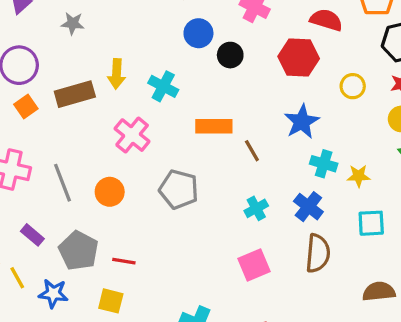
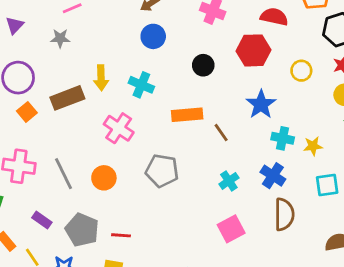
blue circle: (198, 33) -> (153, 36), moved
black circle: (230, 55) -> (203, 65), moved

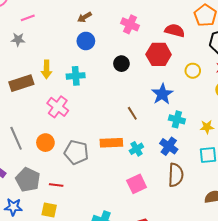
cyan cross: (141, 85) -> (76, 76), turned -30
orange rectangle: (187, 115) -> (111, 143), moved
yellow star: (313, 146) -> (207, 127), moved
gray pentagon: (162, 171) -> (76, 152), moved

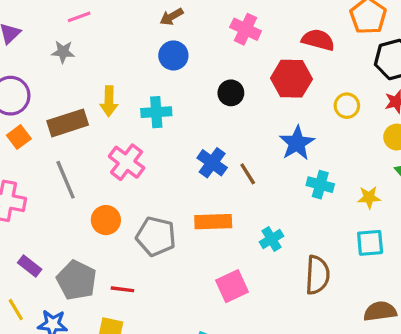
gray line: (16, 138) -> (66, 180), moved
blue cross: (169, 146) -> (212, 163), moved
cyan cross: (136, 149) -> (271, 239), moved
pink square: (137, 184) -> (232, 286), moved

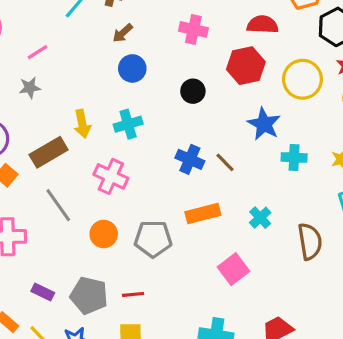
yellow circle: (347, 106) -> (302, 79), size x1.6

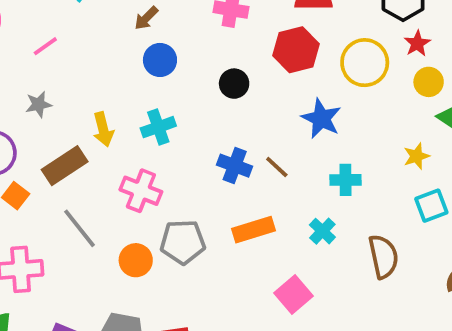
gray star: (30, 88) -> (39, 104), moved
cyan cross: (294, 158) -> (346, 180), moved
gray pentagon: (153, 239) -> (183, 242), moved

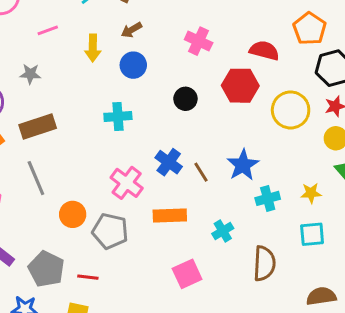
blue star: (321, 119) -> (243, 165), moved
yellow arrow: (103, 129) -> (93, 48), moved
cyan cross: (346, 180) -> (268, 198), moved, turned -30
pink cross: (141, 191) -> (127, 183), moved
gray pentagon: (183, 242) -> (110, 231), moved

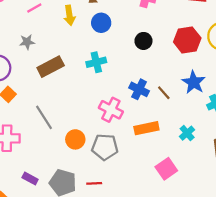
red hexagon: (240, 86) -> (187, 40), moved
brown rectangle: (38, 127) -> (51, 67), moved

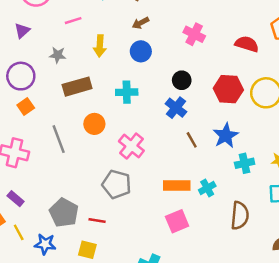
yellow arrow: (69, 15) -> (100, 46), moved
blue cross: (139, 89) -> (176, 108), moved
orange rectangle: (146, 128) -> (177, 186), moved
orange circle: (75, 139) -> (94, 124), moved
purple rectangle: (30, 179) -> (16, 199), moved

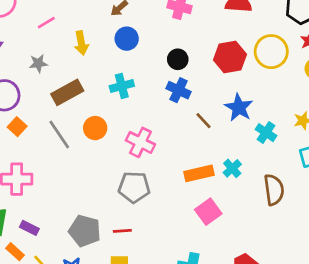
gray line: (59, 139) -> (59, 135), moved
cyan cross: (245, 163) -> (266, 133), turned -30

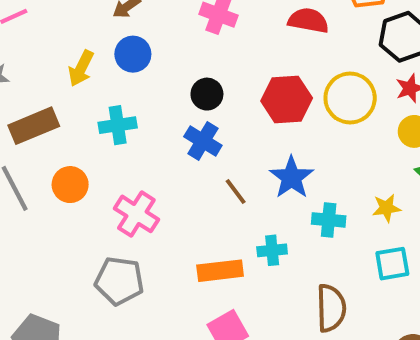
yellow arrow: (81, 43) -> (81, 68), moved, turned 30
cyan cross: (266, 133) -> (329, 220), turned -35
cyan cross: (232, 168) -> (272, 250), moved, turned 30

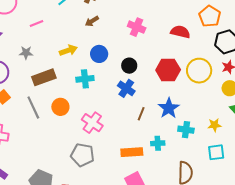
blue circle: (133, 54) -> (99, 54), moved
yellow arrow: (81, 68) -> (68, 50), turned -138
brown line: (236, 191) -> (141, 114), turned 56

